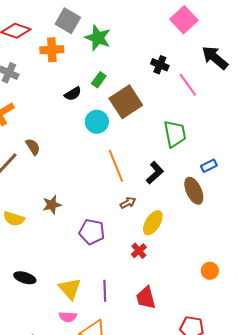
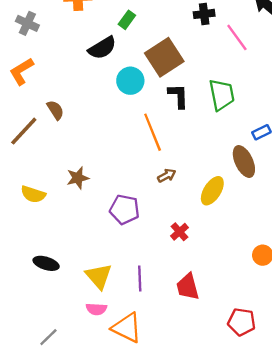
black cross: (160, 65) -> (204, 14), turned -30
green rectangle: (99, 80) -> (127, 20), moved
black semicircle: (73, 94) -> (102, 48), size x1.4
black L-shape: (155, 173) -> (178, 96), moved, turned -50
yellow ellipse: (153, 223) -> (212, 191), moved

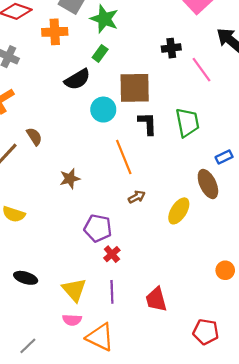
brown square: (164, 57) -> (135, 88), turned 32
brown star: (78, 178) -> (70, 179), moved
red cross: (180, 232) -> (112, 254), moved

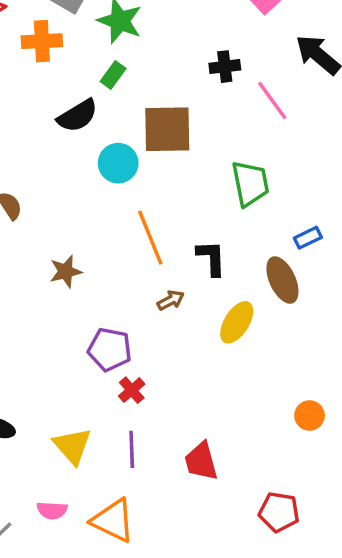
black L-shape: (148, 124) -> (211, 258), moved
pink semicircle: (72, 320) -> (52, 510), moved

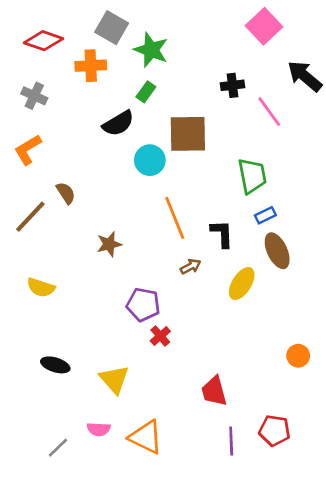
blue rectangle: (308, 238) -> (265, 215), moved
purple line: (132, 449) -> (231, 441), moved

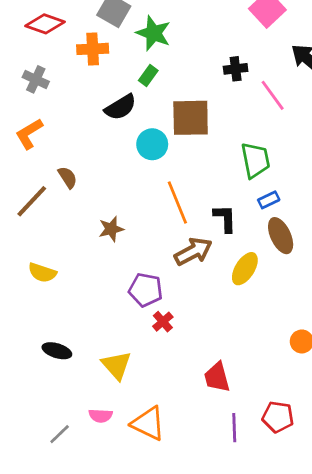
brown arrow: (190, 266) -> (193, 251), size x1.8

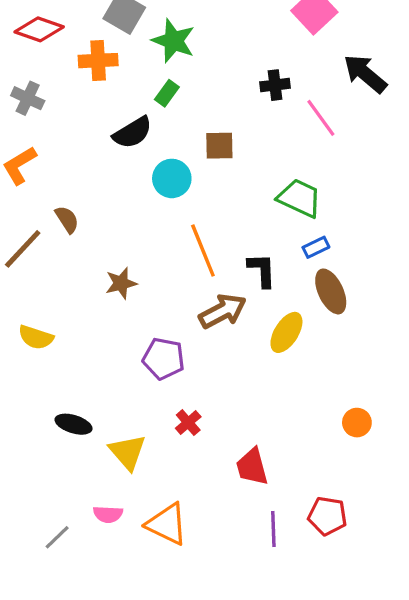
brown square: (191, 118) -> (219, 146), size x0.6
green trapezoid: (255, 160) -> (300, 198), turned -54
red cross: (163, 322) -> (188, 423), moved
black ellipse: (57, 351) -> (74, 424), moved

